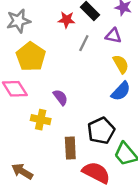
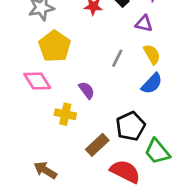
gray line: (84, 43) -> (117, 58), moved
brown rectangle: (70, 148) -> (97, 145), turned 50

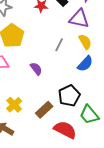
purple triangle: (144, 24) -> (79, 19), size x1.5
yellow cross: (65, 114) -> (14, 105), moved, turned 35

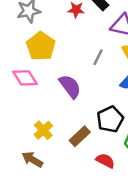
purple semicircle: (36, 69) -> (70, 86), size x1.5
red semicircle: (65, 130) -> (105, 161), size x0.7

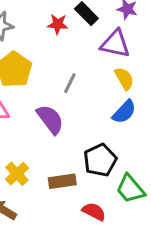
gray line: (98, 57) -> (70, 83), moved
brown rectangle: (80, 136) -> (62, 181), turned 35

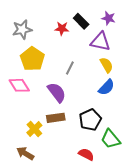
brown rectangle: (62, 181) -> (56, 118), moved

